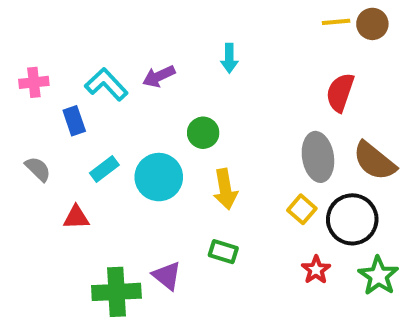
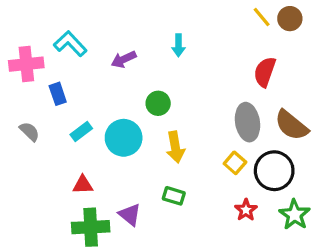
yellow line: (336, 22) -> (262, 17), turned 55
pink cross: (34, 82) -> (26, 64), size x1.5
cyan L-shape: (106, 84) -> (70, 44), moved
red triangle: (76, 217) -> (83, 185), moved

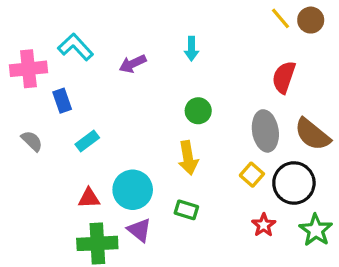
green circle: (158, 103) -> (198, 111), moved
cyan circle: (124, 138) -> (133, 190), moved

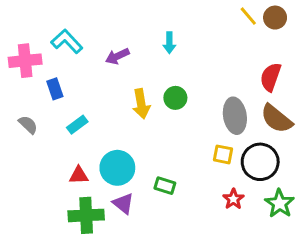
red semicircle: (284, 77) -> (271, 77), moved
yellow arrow: (188, 158) -> (141, 104), moved
yellow square: (252, 175) -> (223, 154), turned -30

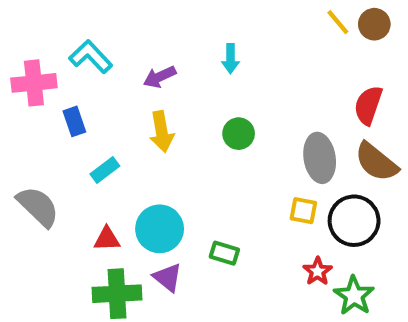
yellow arrow: (141, 104) -> (162, 132), moved
gray semicircle: (28, 125) -> (38, 207), moved, size x1.6
green star: (280, 203) -> (354, 296), moved

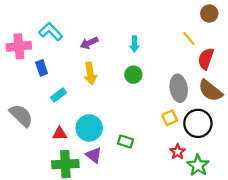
yellow line: (338, 22) -> (189, 38), moved
cyan arrow: (230, 59) -> (134, 44), moved
yellow square: (303, 211) -> (170, 118), turned -35

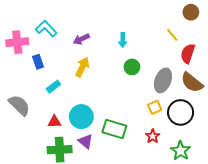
yellow arrow: (90, 74) -> (82, 67), turned -144
green circle: (133, 75) -> (132, 67), moved
gray ellipse: (179, 88) -> (163, 80), turned 30
green rectangle: (125, 142) -> (114, 129), size x1.6
red star: (178, 152) -> (153, 136), moved

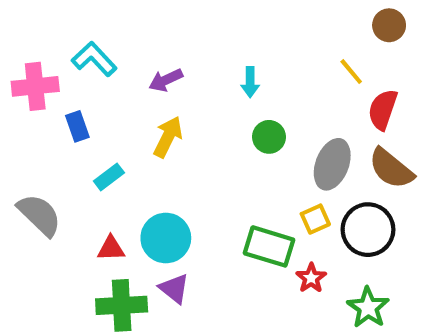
green rectangle: (114, 129) -> (269, 246), moved

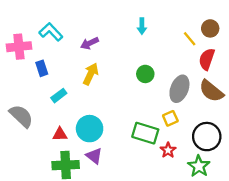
brown circle: (389, 25) -> (210, 28), moved
cyan arrow: (250, 82) -> (142, 26), moved
black circle: (368, 230) -> (207, 137), moved

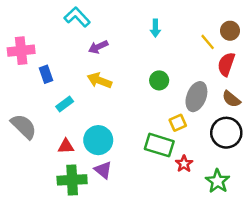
cyan L-shape: (51, 32) -> (77, 17), moved
yellow arrow: (91, 74) -> (99, 80), turned -95
brown semicircle: (211, 91) -> (231, 99), size x0.7
yellow square: (170, 118) -> (178, 123), moved
black circle: (207, 137) -> (226, 133), moved

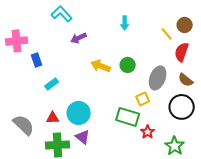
yellow arrow: (99, 80) -> (101, 66), moved
gray semicircle: (24, 126) -> (24, 125), moved

